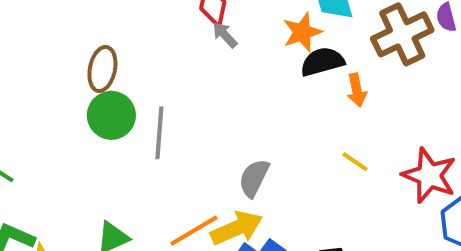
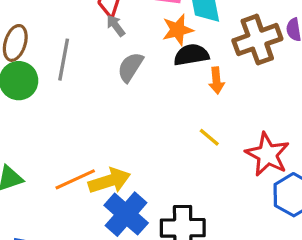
gray line: (159, 133) -> (64, 60), moved
gray semicircle: (254, 178) -> (130, 67), moved

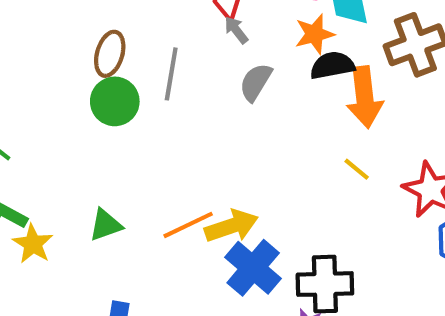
orange arrow: (216, 80) -> (365, 97), size x1.8

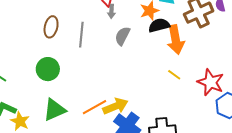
gray arrow: (236, 30) -> (111, 11), turned -136
green circle: (115, 101) -> (48, 69), moved
green triangle: (106, 225) -> (55, 110), size x1.4

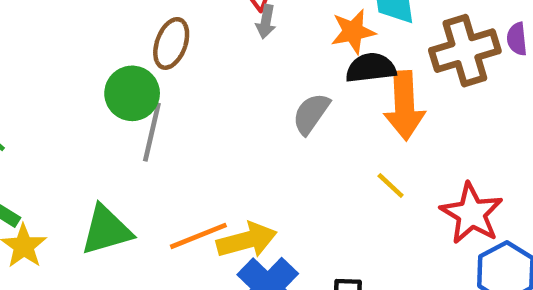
brown ellipse: (51, 27) -> (171, 43), moved
gray line: (81, 35) -> (152, 132), moved
gray semicircle: (122, 36) -> (311, 114), moved
green circle: (48, 69) -> (132, 93), moved

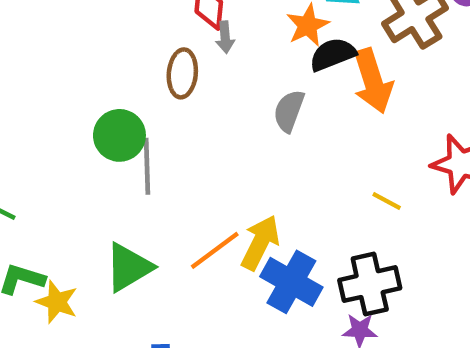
brown ellipse: (171, 43) -> (182, 73), moved
yellow line: (391, 185) -> (387, 201), moved
yellow arrow: (247, 240) -> (260, 243), turned -34

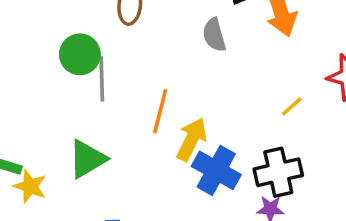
gray semicircle: (289, 111) -> (214, 35), turned -36
yellow line: (387, 201) -> (292, 106), turned -70
orange line: (215, 250) -> (160, 111), moved, turned -39

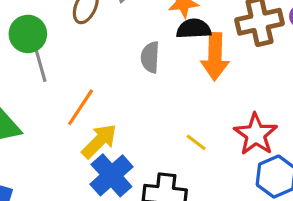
gray line: (102, 79) -> (39, 62), turned -33
yellow line: (292, 106) -> (196, 142), turned 60

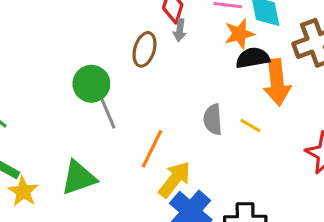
gray semicircle: (150, 57) -> (213, 119), moved
yellow line: (196, 142) -> (250, 125), moved

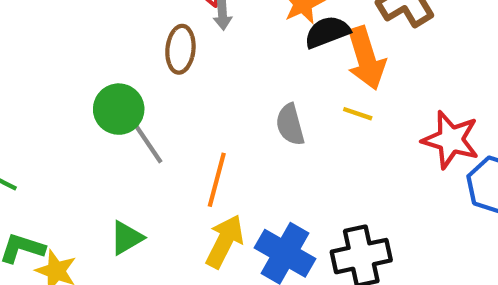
yellow line: (250, 125) -> (358, 114), moved
green triangle: (79, 178) -> (127, 238), size x0.7
yellow arrow: (175, 179) -> (225, 241), moved

